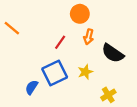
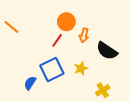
orange circle: (80, 14) -> (66, 22), moved

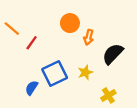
red line: (57, 40) -> (32, 43), moved
black semicircle: (107, 51) -> (113, 54), turned 100

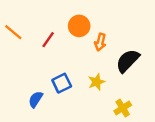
red line: (32, 43) -> (48, 40), moved
blue square: (55, 74) -> (62, 83), size x0.7

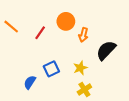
yellow cross: (123, 108) -> (84, 89), moved

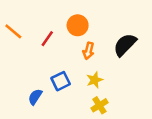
orange arrow: (83, 35) -> (89, 51), moved
black semicircle: (106, 50) -> (125, 45), moved

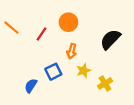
orange arrow: (89, 51) -> (72, 51), moved
yellow cross: (99, 105) -> (105, 83), moved

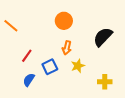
red line: (42, 34) -> (27, 56), moved
yellow cross: (105, 83) -> (105, 82), moved, turned 32

